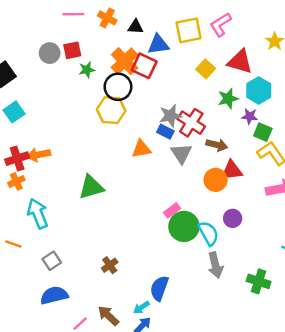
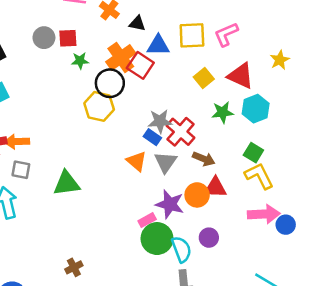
purple star: (250, 116) -> (170, 204), moved, size x1.6
orange triangle: (141, 149) -> (137, 161), moved, turned 42
gray square: (52, 261) -> (21, 170), moved, turned 36

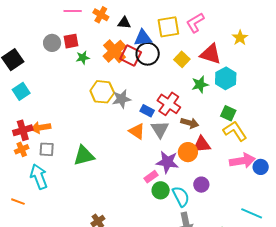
black circle: (110, 83) -> (148, 54), moved
gray star: (160, 121) -> (122, 99), moved
green circle: (157, 239) -> (161, 190), size x0.7

